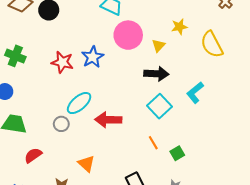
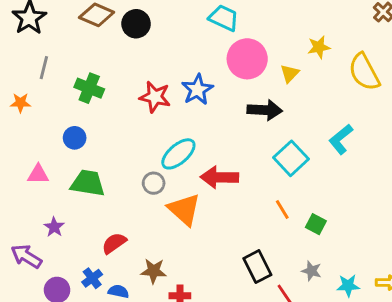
black arrow: (156, 74) -> (265, 110), moved
green square: (177, 153) -> (316, 224), turned -32
red semicircle: (33, 155) -> (114, 243), moved
orange triangle: (86, 164) -> (184, 209), moved, size x1.4

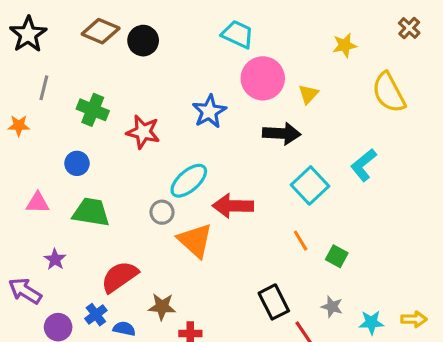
yellow star: (319, 47) -> (345, 45), moved
red star: (155, 97) -> (143, 132), moved
red semicircle: (114, 243) -> (119, 277), size x1.4

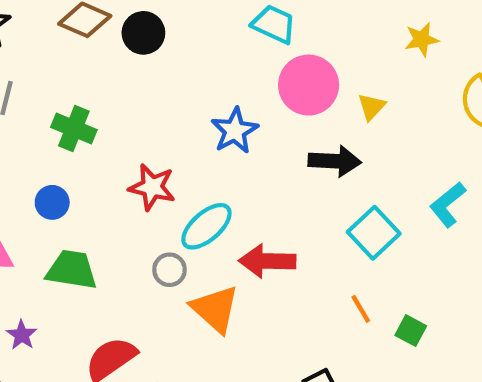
red star: (143, 132) -> (152, 187), moved

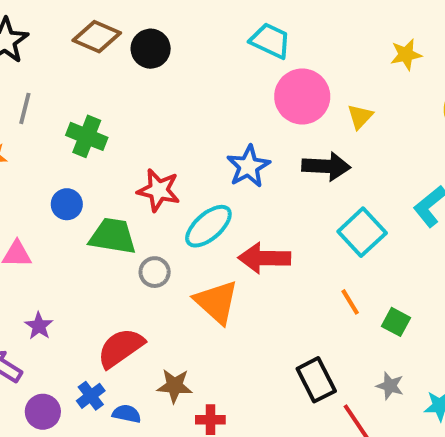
blue star: (235, 131) -> (248, 166), moved
green trapezoid: (72, 270) -> (113, 236), moved
gray circle: (170, 270) -> (155, 272), moved

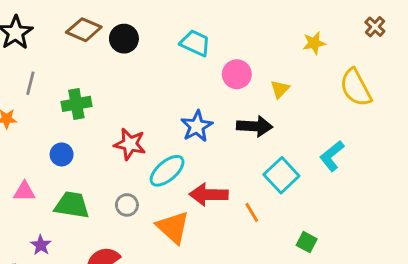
cyan trapezoid: (270, 41) -> (195, 43), moved
pink circle: (302, 96) -> (237, 74), size x0.7
green cross: (87, 136) -> (76, 104), turned -32
green trapezoid: (113, 236) -> (72, 205), moved
orange line: (350, 302) -> (252, 212), moved

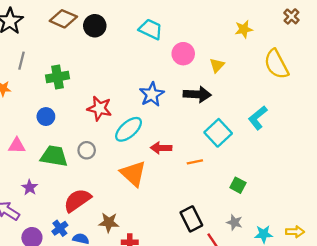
red arrow: (209, 195) -> (161, 148), size x0.7
gray circle: (127, 205) -> (87, 150), moved
orange line: (252, 212) -> (195, 162), turned -70

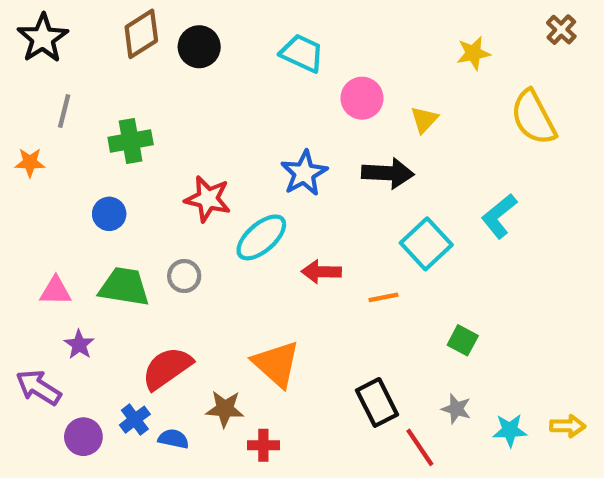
brown diamond: (63, 19) -> (141, 34), turned -56
pink triangle: (17, 146) -> (56, 291), moved
orange triangle: (133, 174) -> (276, 364), moved

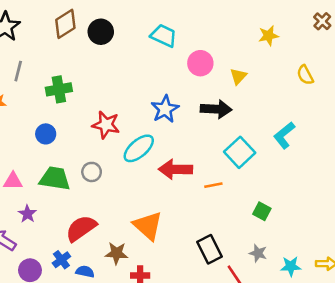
yellow semicircle: (533, 117) -> (305, 75), size x0.6
red arrow: (321, 272) -> (175, 169), size x1.4

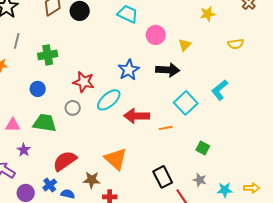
yellow semicircle: (305, 75) -> (236, 44), turned -70
gray circle: (92, 172) -> (73, 108), moved

